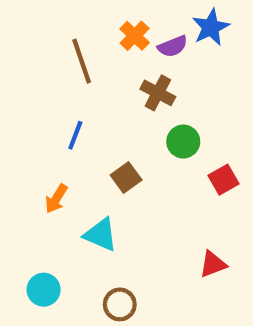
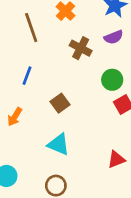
purple semicircle: (173, 46) -> (114, 37), moved
green circle: (183, 142) -> (112, 80), moved
cyan triangle: (101, 235) -> (59, 144), moved

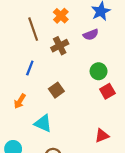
purple semicircle: (114, 37) -> (91, 35), moved
brown cross: (81, 48) -> (60, 46), moved, turned 35
cyan triangle: (59, 144) -> (43, 123), moved

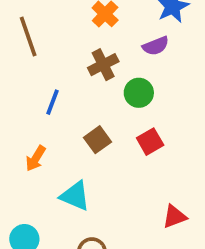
brown line: (33, 29) -> (28, 36), moved
green circle: (99, 71) -> (139, 93), moved
red square: (107, 91) -> (150, 142), moved

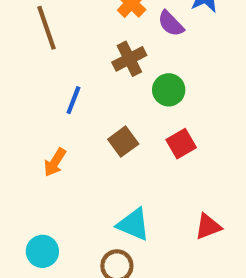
purple semicircle: (156, 46) -> (171, 24), moved, turned 68
cyan triangle: (75, 196) -> (133, 224), moved

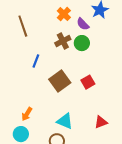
green circle: (169, 90) -> (82, 43), moved
brown square: (123, 142) -> (60, 81), size x1.5
orange arrow: (55, 162) -> (27, 114), moved

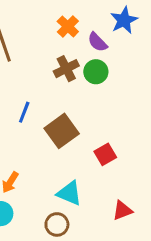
blue line: (36, 61) -> (24, 112), moved
red square: (88, 82) -> (105, 154), moved
red triangle: (101, 122) -> (122, 210), moved

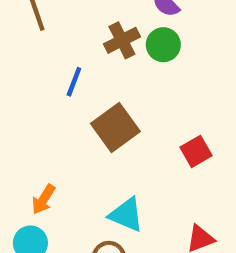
blue line: (24, 112) -> (74, 82), moved
red square: (105, 154) -> (196, 151), moved

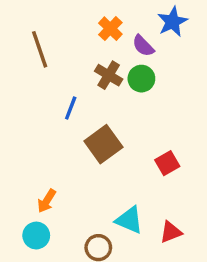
brown cross: (122, 40) -> (109, 75), turned -32
cyan triangle: (126, 215) -> (129, 220), moved

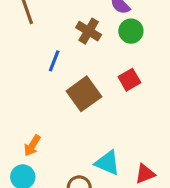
green circle: (141, 79) -> (131, 31), moved
red square: (167, 163) -> (129, 80), moved

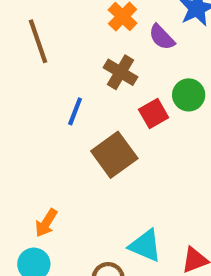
green circle: (131, 31) -> (189, 95), moved
red square: (129, 80) -> (154, 114), moved

